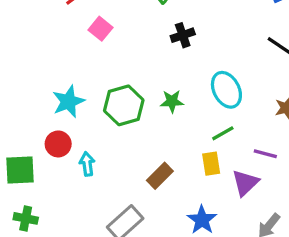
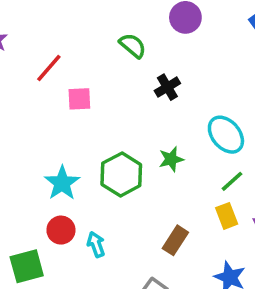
pink square: (101, 29) -> (79, 99), turned -30

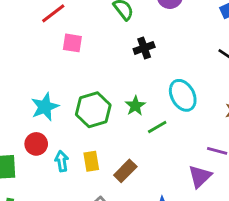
green star: (171, 159) -> (135, 106), turned -30
green line: (232, 181) -> (157, 127), moved
yellow rectangle: (227, 216) -> (91, 161), moved

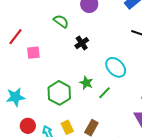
cyan star: (45, 107) -> (15, 97), moved, turned 30

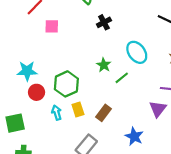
green hexagon: (59, 93) -> (66, 84), moved
red circle: (28, 126) -> (37, 92), moved

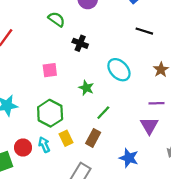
black cross: (104, 22) -> (80, 43), turned -32
pink square: (52, 26) -> (50, 70), moved
green line: (122, 78) -> (103, 113), moved
red circle: (37, 92) -> (23, 148), moved

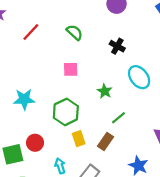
green semicircle: (56, 19) -> (75, 32), moved
black cross: (80, 43) -> (117, 46), moved
cyan arrow: (44, 145) -> (60, 166), moved

